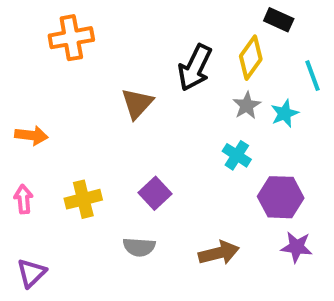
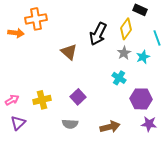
brown triangle: (137, 103) -> (69, 52), turned -30
orange arrow: (31, 135) -> (16, 33), moved
pink arrow: (23, 199) -> (12, 100), turned 64
purple triangle: (31, 273) -> (18, 123), moved

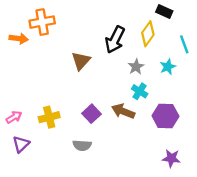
brown triangle: (69, 52) -> (81, 61), turned 30
gray star: (124, 53) -> (136, 67), moved
purple star: (149, 124) -> (171, 158), moved
brown arrow: (110, 127) -> (123, 111), moved, turned -144

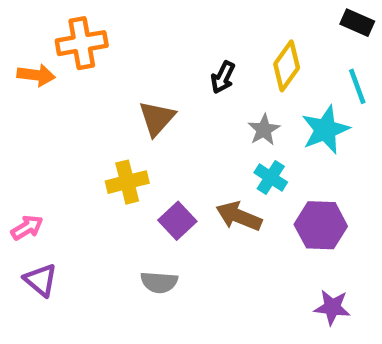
black rectangle: (164, 11) -> (357, 23), moved
black arrow: (115, 40) -> (223, 77), size x0.6
cyan star: (168, 67) -> (325, 130), size x1.5
yellow cross: (49, 117) -> (127, 182), moved
purple triangle: (21, 144) -> (41, 280), turned -36

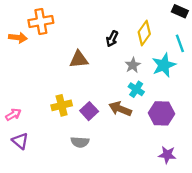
brown triangle: (157, 118) -> (79, 59), turned 42
yellow cross: (127, 182) -> (62, 105), moved

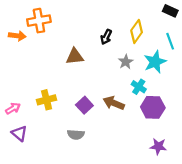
cyan cross: (136, 89) -> (139, 87), moved
yellow cross: (62, 105) -> (47, 100), moved

